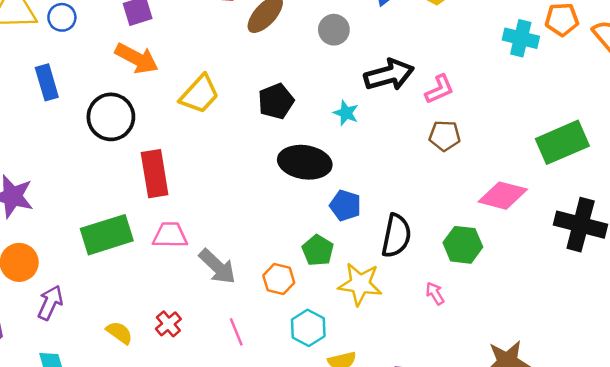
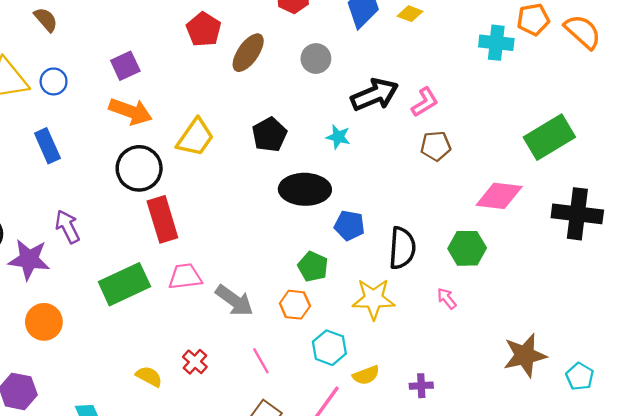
black circle: (111, 117) -> (139, 168), moved
green pentagon: (318, 250) -> (313, 266), moved
purple arrow: (50, 303) -> (67, 227), moved, turned -44

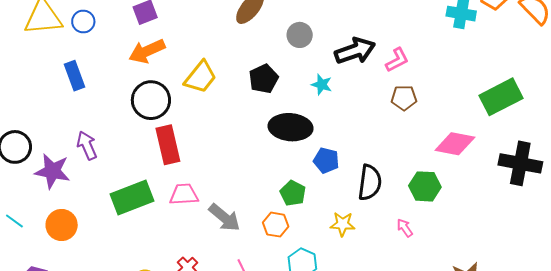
gray circle: (316, 59) -> (300, 35), moved
orange arrow: (131, 111) -> (147, 51), turned 132
yellow star: (374, 299) -> (343, 224), size x0.7

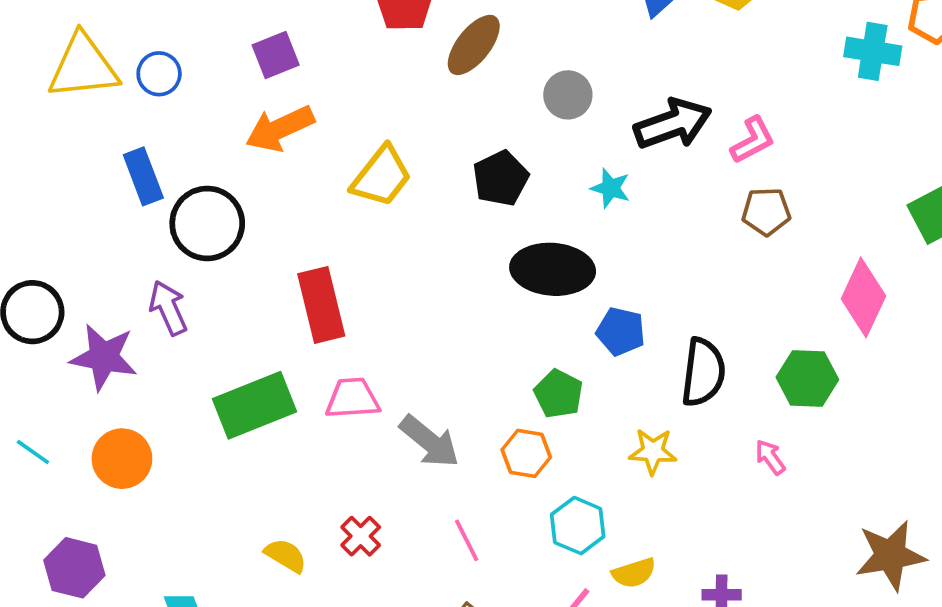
black circle: (151, 100) -> (207, 223), moved
pink diamond: (455, 144) -> (863, 297), turned -75

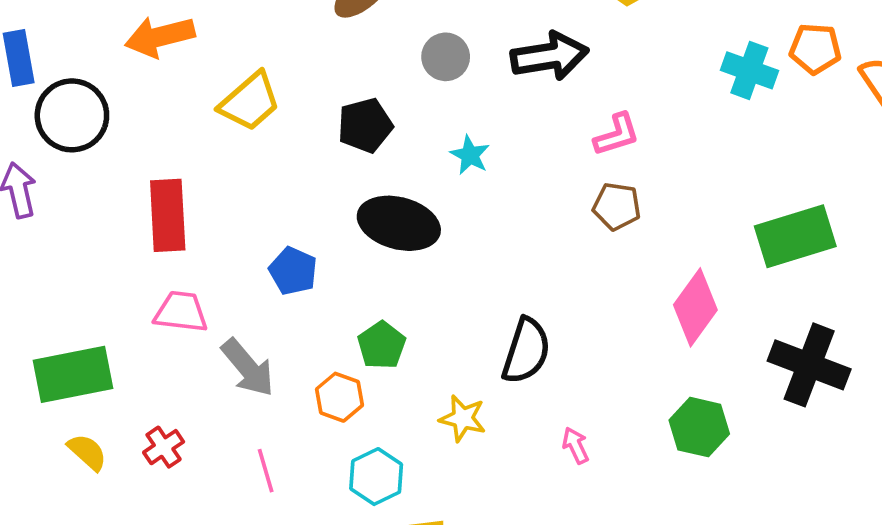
black arrow: (673, 124) -> (550, 56), moved
blue pentagon: (621, 331) -> (293, 271), moved
green hexagon: (807, 378) -> (699, 427), moved
green rectangle: (254, 405) -> (73, 374), moved

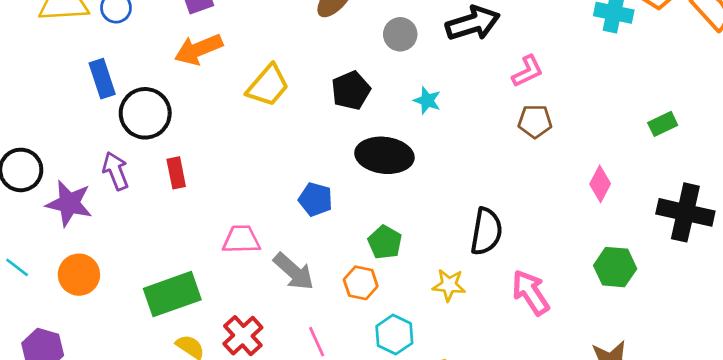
red rectangle: (168, 215) -> (176, 173), moved, size x0.6
green rectangle: (795, 236) -> (663, 124), size x0.5
pink diamond: (695, 307) -> (600, 184), size x0.7
pink arrow: (576, 445) -> (531, 293), size x1.8
red cross: (164, 447) -> (243, 336), size x1.4

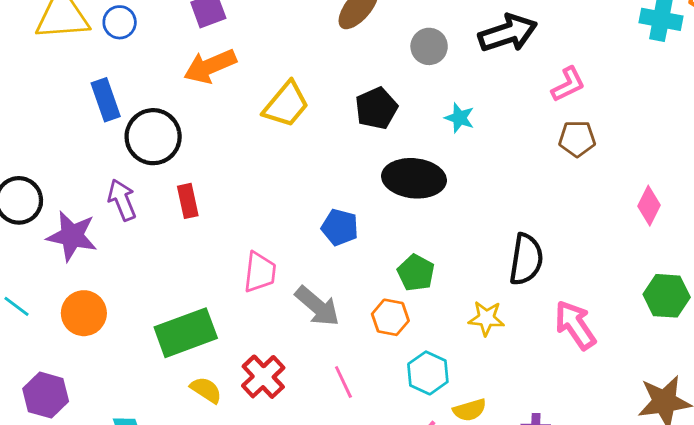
pink trapezoid: (241, 239) -> (260, 272), turned 99

